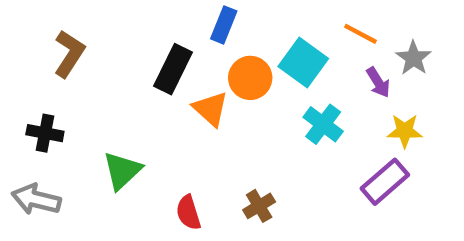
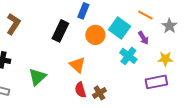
purple arrow: (378, 82) -> (143, 38), moved
orange triangle: (210, 109) -> (77, 65), moved
purple rectangle: (385, 182) -> (156, 82), turned 30
red semicircle: (188, 213) -> (80, 90), moved

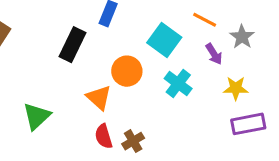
orange circle: (95, 35) -> (127, 71), moved
purple arrow: (143, 38) -> (214, 54), moved
purple rectangle: (156, 82) -> (248, 124), moved

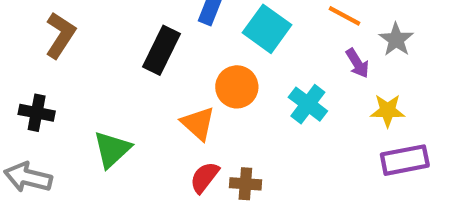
cyan square: (164, 40) -> (267, 29), moved
red semicircle: (104, 136) -> (205, 177), turned 55
brown cross: (133, 141) -> (245, 184), turned 35

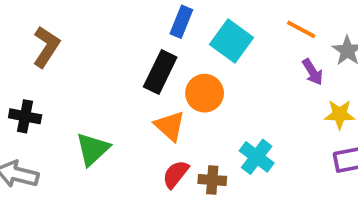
black rectangle: (161, 50) -> (160, 72), moved
cyan cross: (308, 104) -> (257, 157), moved

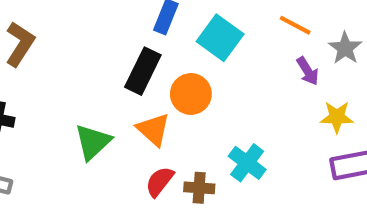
green triangle: (93, 149) -> (93, 142), moved

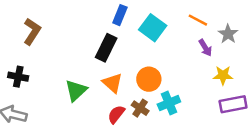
orange circle: (191, 94) -> (149, 79), moved
cyan cross: (247, 163) -> (169, 103), turned 30
brown cross: (199, 188) -> (140, 108), moved, turned 30

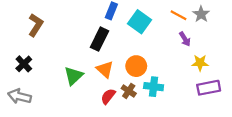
gray star: (228, 34) -> (201, 14), moved
black cross: (18, 77) -> (24, 64), turned 35
cyan cross: (169, 103) -> (154, 87), turned 30

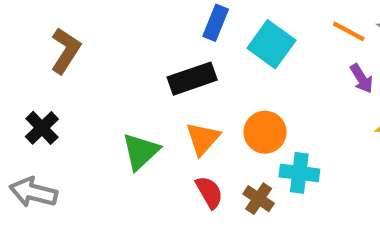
black rectangle: (99, 39) -> (192, 79), turned 45
orange triangle: (105, 69) -> (203, 139), turned 30
brown cross: (129, 91) -> (259, 199), moved
red semicircle: (108, 96) -> (209, 192), turned 112

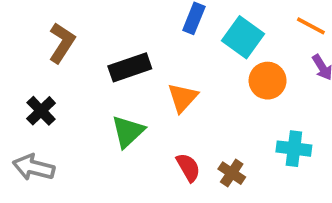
black rectangle: (192, 79) -> (130, 67), moved
orange circle: (265, 132) -> (268, 81), moved
orange triangle: (203, 139) -> (183, 98), moved
cyan cross: (299, 173) -> (294, 149), moved

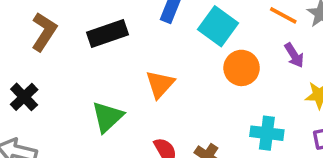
black rectangle: (130, 67) -> (107, 33), moved

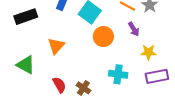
green triangle: (107, 117) -> (26, 65), turned -48

